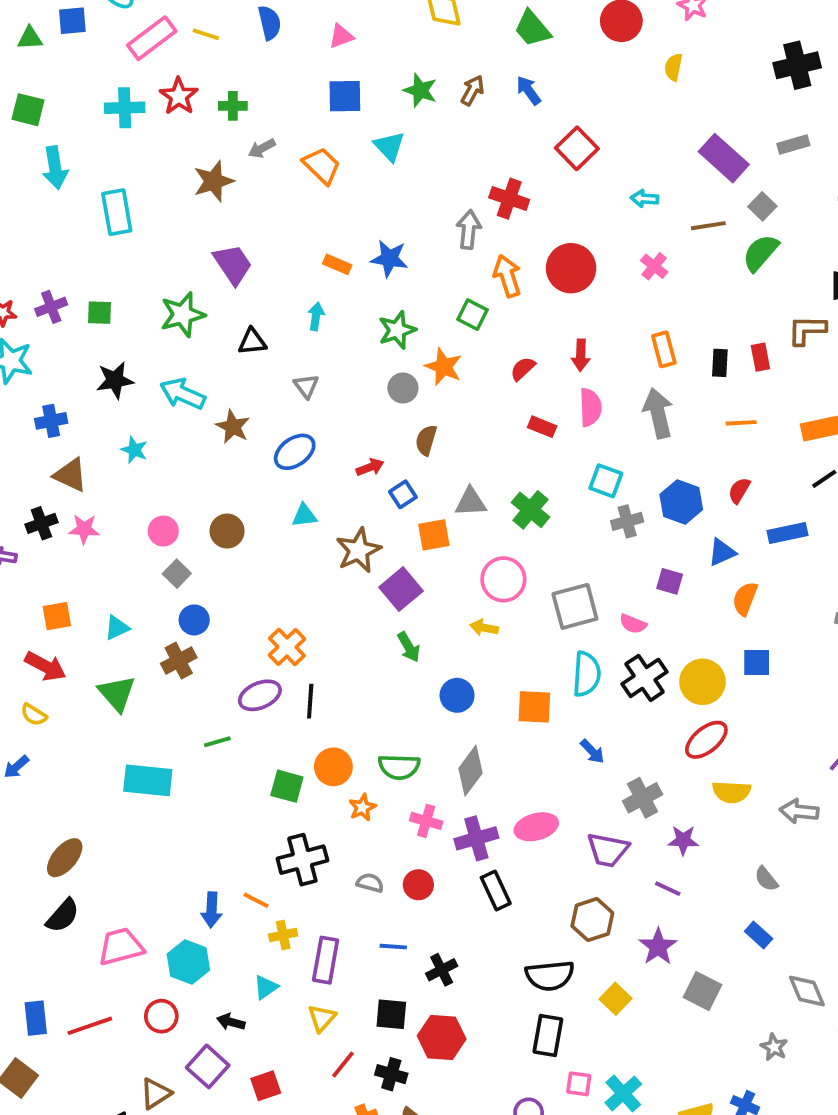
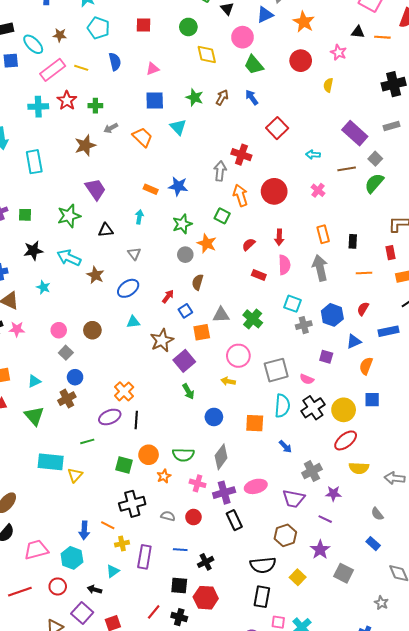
red rectangle: (760, 357) -> (391, 253), moved
red arrow: (370, 467) -> (168, 296), turned -32
yellow triangle: (322, 1018) -> (75, 475), moved

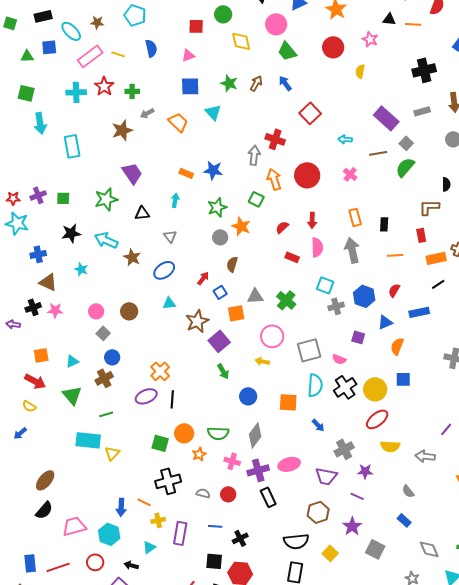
red square: (143, 25) -> (196, 26), moved
green line: (87, 441) -> (106, 414), moved

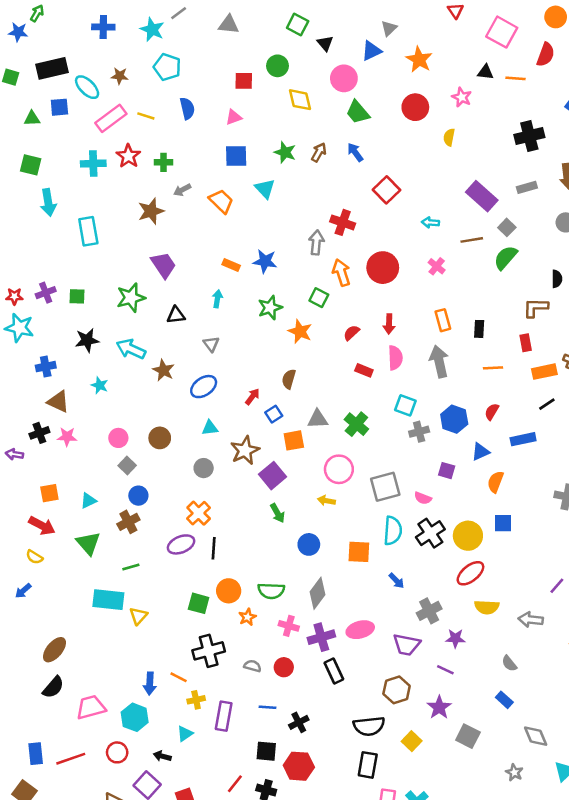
black rectangle: (43, 16) -> (52, 68), size x1.4
gray circle: (220, 237) -> (204, 468), moved

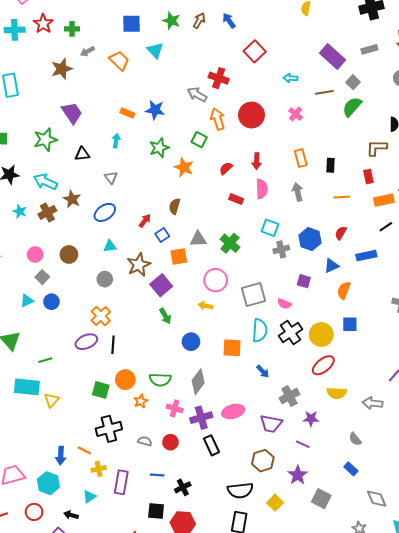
gray arrow: (316, 242) -> (197, 94), turned -66
gray arrow: (439, 362) -> (298, 192), size x0.7
cyan triangle: (88, 501) -> (27, 301), moved
brown cross: (128, 522) -> (47, 212), moved

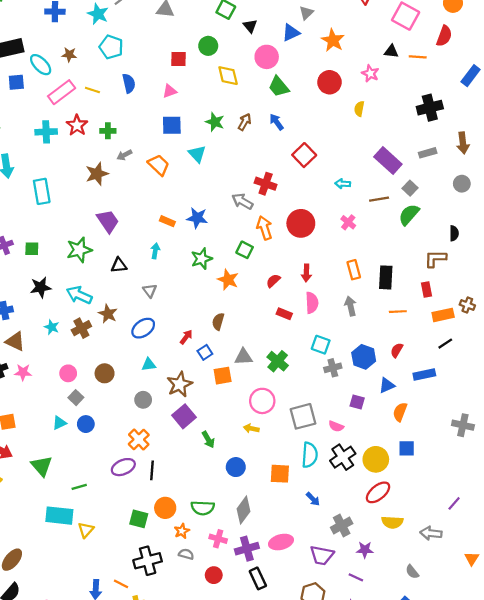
black rectangle: (330, 165) -> (386, 277), size x1.5
purple square: (161, 285) -> (184, 416), moved
gray semicircle: (145, 441) -> (186, 554), moved

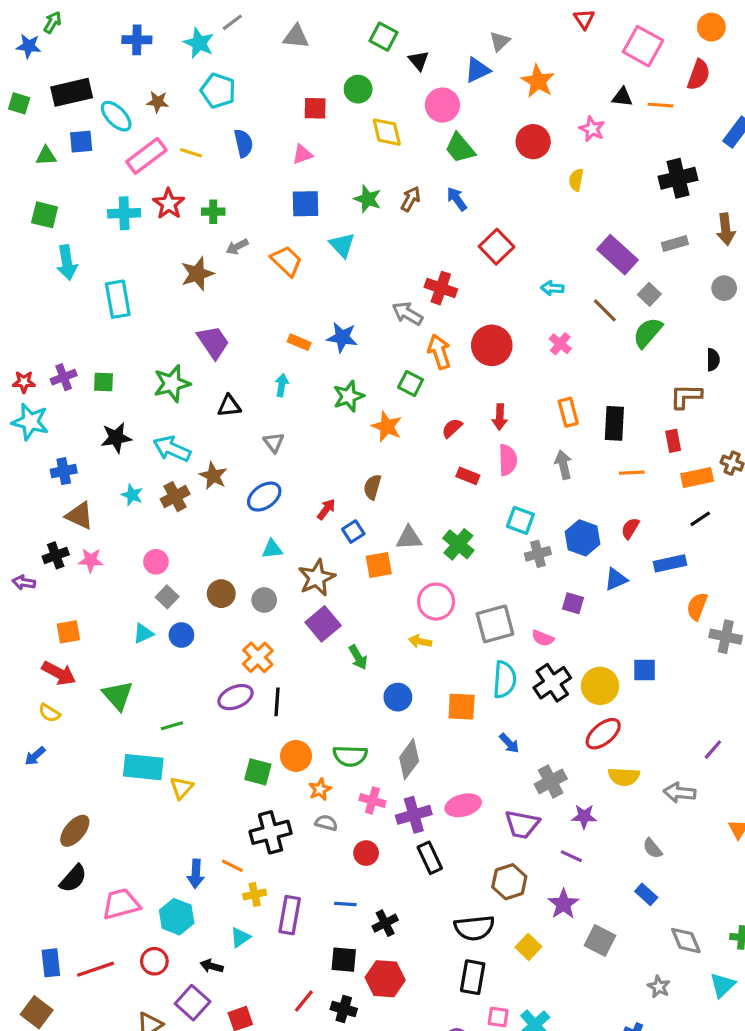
brown line: (379, 199) -> (605, 310), turned 54
brown circle: (105, 373) -> (221, 594), moved
orange semicircle: (400, 412) -> (697, 606), moved

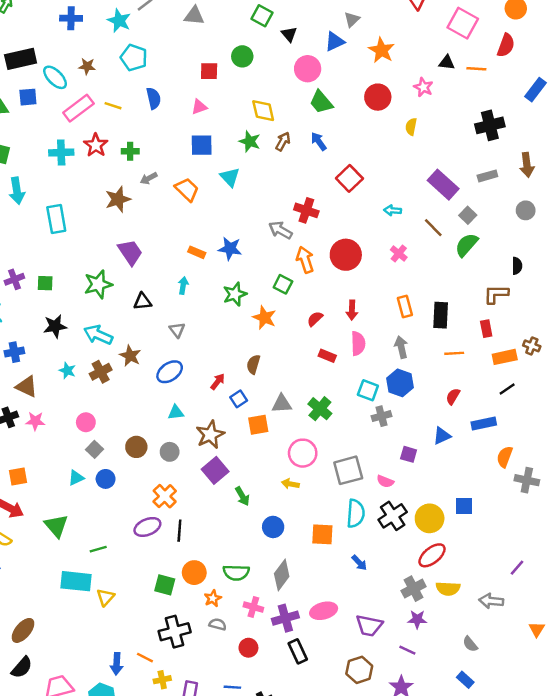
yellow diamond: (387, 132) -> (263, 111), moved
blue hexagon: (582, 538) -> (400, 383), moved
gray cross: (551, 781) -> (414, 589), moved

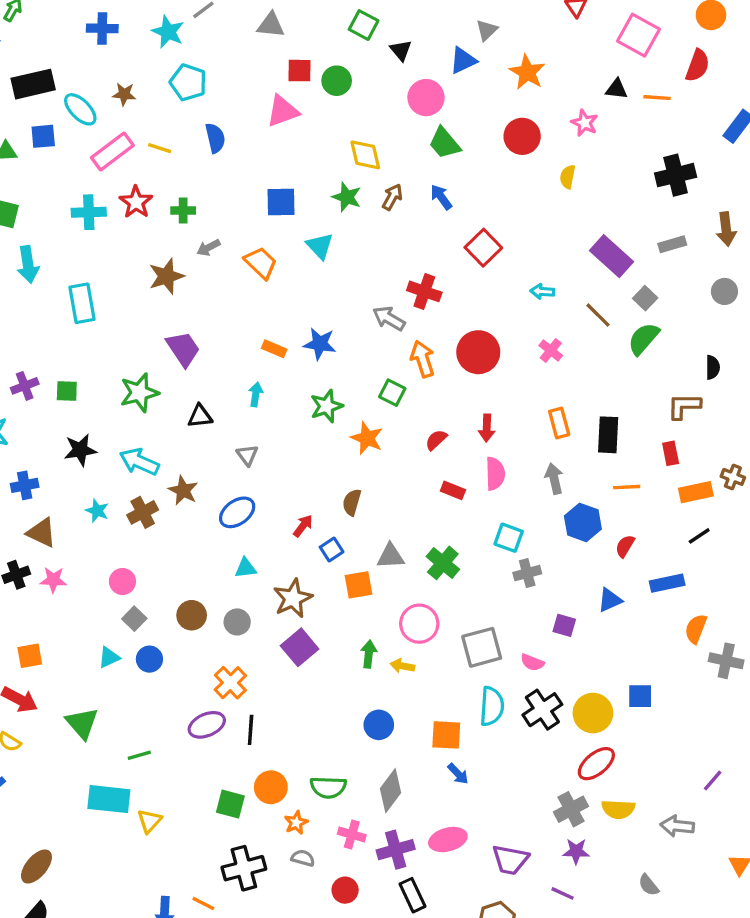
red square: (209, 71) -> (300, 71), moved
pink triangle: (199, 107) -> (283, 111), moved, size x1.5
blue hexagon: (400, 383) -> (583, 522), moved
green arrow: (242, 496) -> (369, 654), moved, turned -144
blue arrow: (359, 563) -> (458, 774), moved

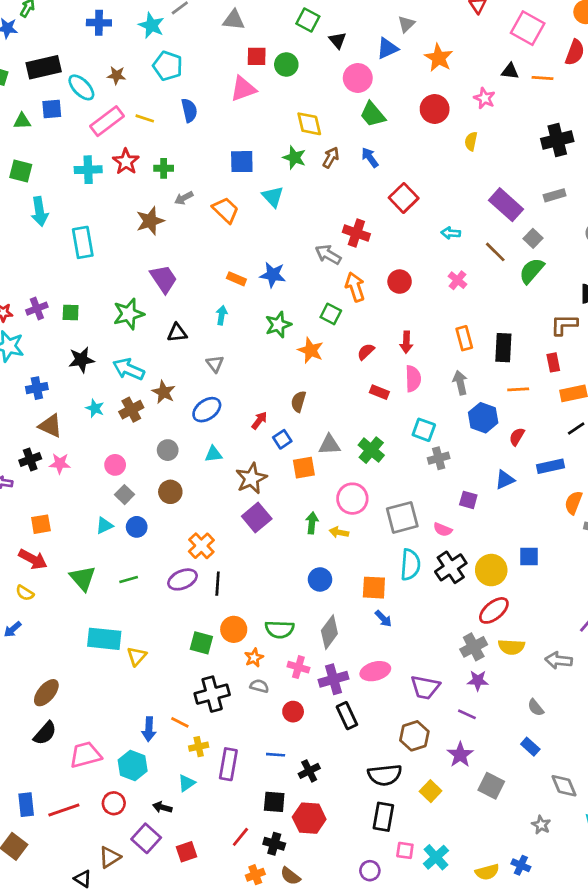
red circle: (478, 352) -> (400, 282), size x0.7
gray circle: (237, 622) -> (168, 450), moved
green line: (139, 755) -> (129, 579), moved

